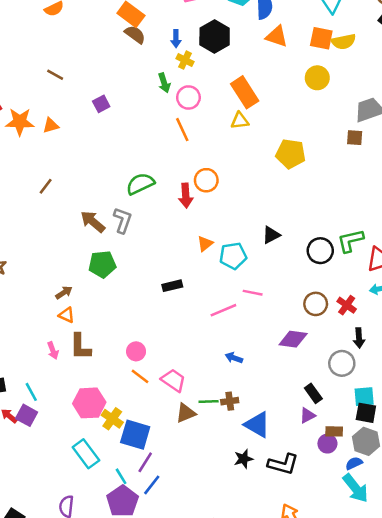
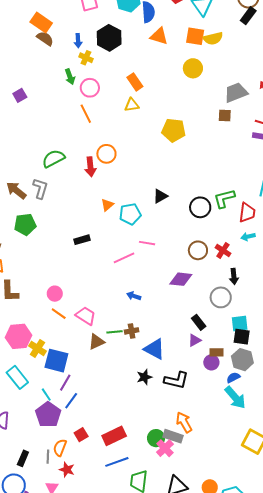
orange rectangle: (245, 92) -> (135, 82), size x0.7

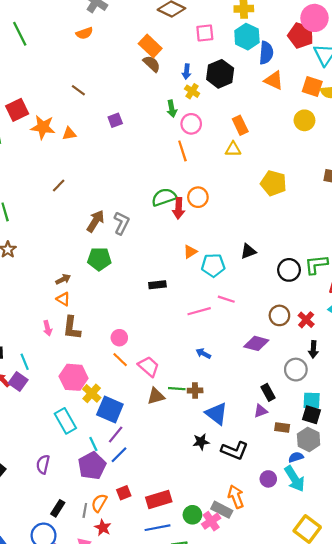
green semicircle: (53, 159) -> (164, 197), moved
brown arrow: (16, 190) -> (96, 221), turned 75
purple circle: (211, 362) -> (268, 479), moved
green circle: (156, 438) -> (192, 515), moved

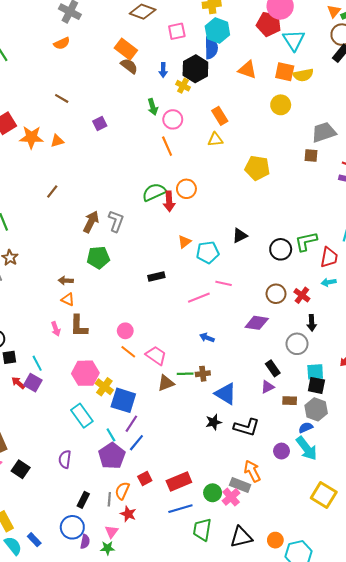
blue semicircle: (266, 53) -> (211, 48), moved
yellow cross: (192, 91) -> (183, 86), moved
brown arrow: (63, 279) -> (66, 281), turned -144

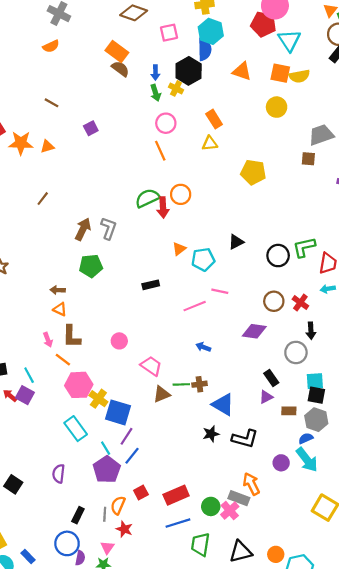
green arrow: (153, 107) -> (156, 93), moved
orange line: (128, 352) -> (63, 360), moved

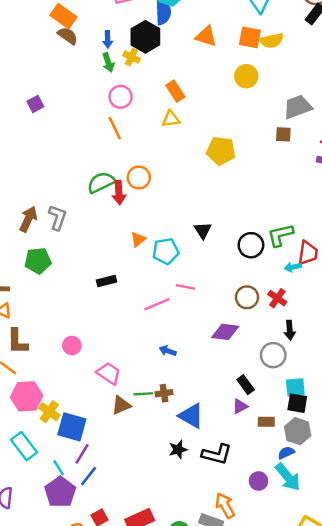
black triangle: (236, 242) -> (203, 230), turned -35
cyan arrow: (328, 289) -> (293, 267), moved

